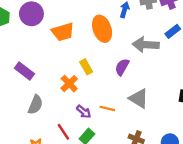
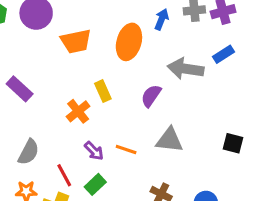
orange ellipse: (102, 29) -> (129, 42), turned 30
gray triangle: (139, 98) -> (169, 140), turned -30
gray semicircle: (35, 105) -> (29, 152), moved

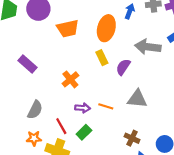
yellow rectangle: (103, 91) -> (102, 58), moved
purple arrow: (94, 151) -> (83, 108), turned -40

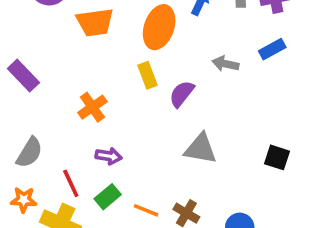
gray arrow: (148, 47) -> (225, 64), size x0.6
orange line: (106, 106) -> (146, 210), moved

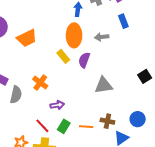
orange ellipse: (159, 27) -> (74, 35), moved
blue rectangle: (272, 49) -> (123, 21), turned -64
gray semicircle: (29, 153) -> (16, 95), moved
black square: (277, 157) -> (145, 76), turned -32

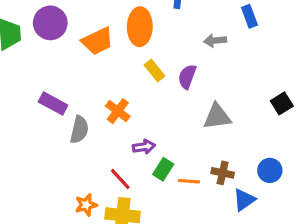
orange ellipse: (74, 35) -> (140, 27), moved
green rectangle: (64, 126) -> (163, 169), moved

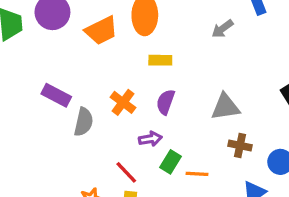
gray arrow: (215, 41) -> (222, 29), turned -30
yellow rectangle: (154, 70) -> (160, 60), turned -50
purple semicircle: (187, 77) -> (166, 102), moved
brown cross: (223, 173) -> (240, 146), moved

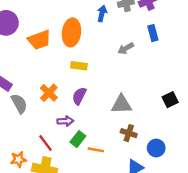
gray semicircle: (84, 122) -> (19, 104), turned -48

